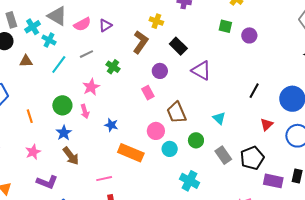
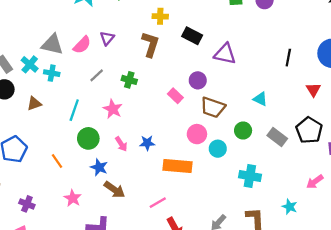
cyan line: (59, 65) -> (74, 110), moved
purple circle: (160, 71) -> (198, 80), moved
pink arrow: (85, 111) -> (121, 144), moved
brown trapezoid: (176, 113) -> (213, 107), turned -30

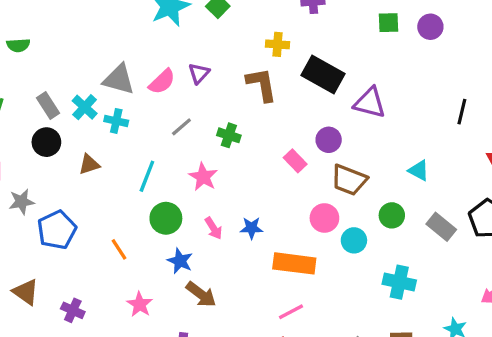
black rectangle: (192, 36) -> (323, 74), size x1.4
brown L-shape: (150, 44) -> (262, 85), turned -30
pink line: (158, 203) -> (291, 312), moved

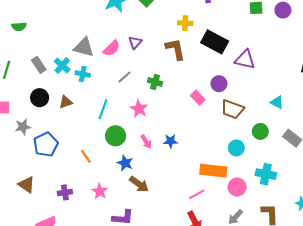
black circle: (46, 142) -> (40, 98), moved
pink circle: (324, 218) -> (237, 187), moved
orange rectangle: (294, 263) -> (213, 171), moved
purple cross: (73, 310) -> (65, 192), moved, turned -32

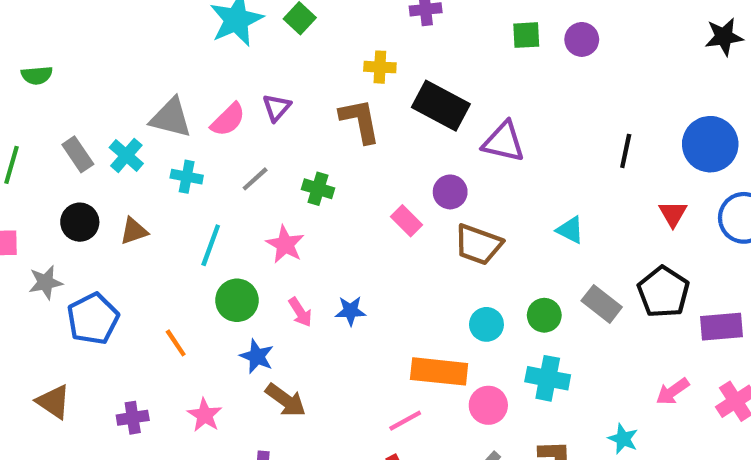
cyan cross: (83, 74) -> (187, 177), moved
green circle: (260, 131) -> (544, 315), moved

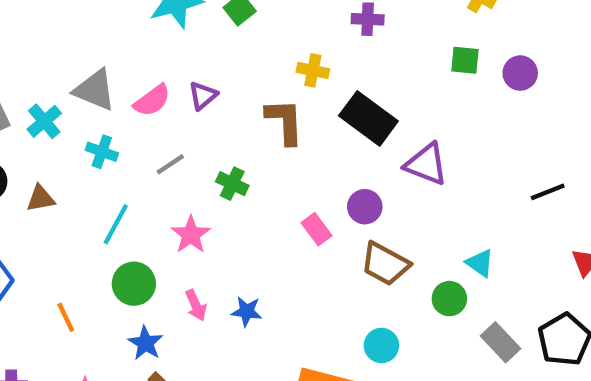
black line: (626, 151) -> (548, 192), turned 48
green circle: (544, 315) -> (449, 299), moved

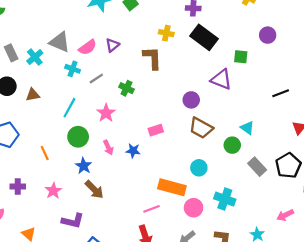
green square: (465, 60) -> (241, 57), moved
black rectangle: (368, 118) -> (204, 37), moved
cyan cross: (102, 152) -> (73, 69), moved
pink rectangle: (316, 229) -> (156, 130), moved, turned -72

